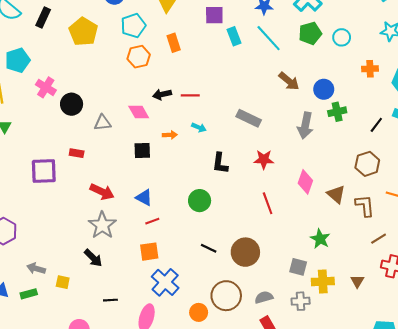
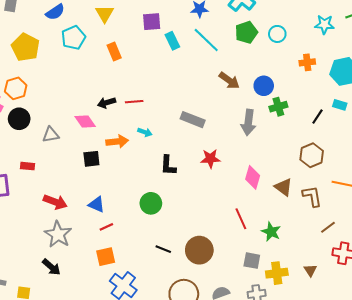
orange hexagon: (139, 57) -> (16, 88), moved
orange arrow: (170, 135) -> (117, 141), size x1.5
red line: (268, 203) -> (241, 219), moved

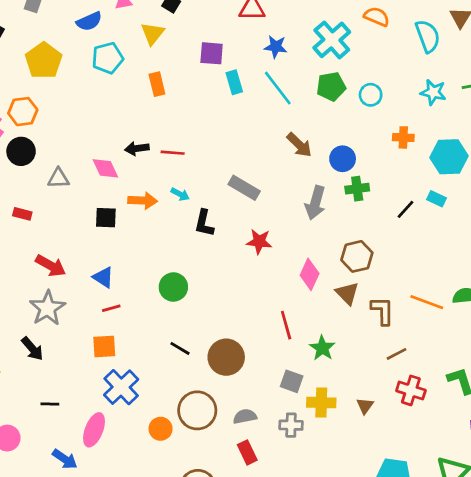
brown hexagon: (312, 155) -> (357, 256), moved
black L-shape: (168, 165) -> (204, 223), moved

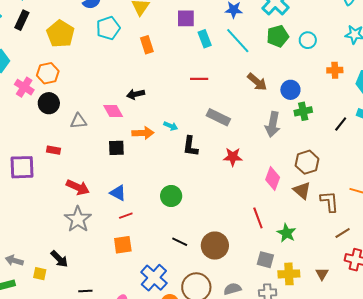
red line: (173, 153) -> (199, 79), moved
black arrow: (32, 349) -> (59, 259), moved
blue cross: (121, 387) -> (154, 278), moved

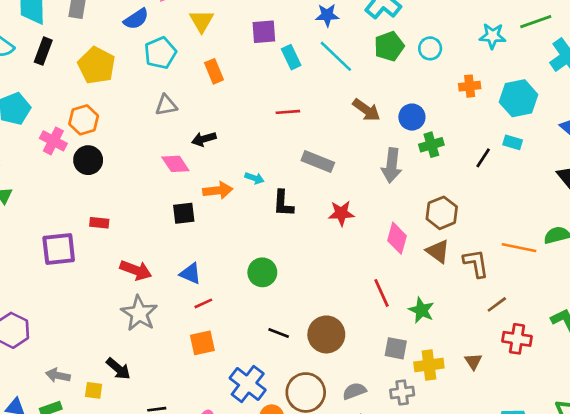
gray triangle: (78, 121) -> (166, 105), moved

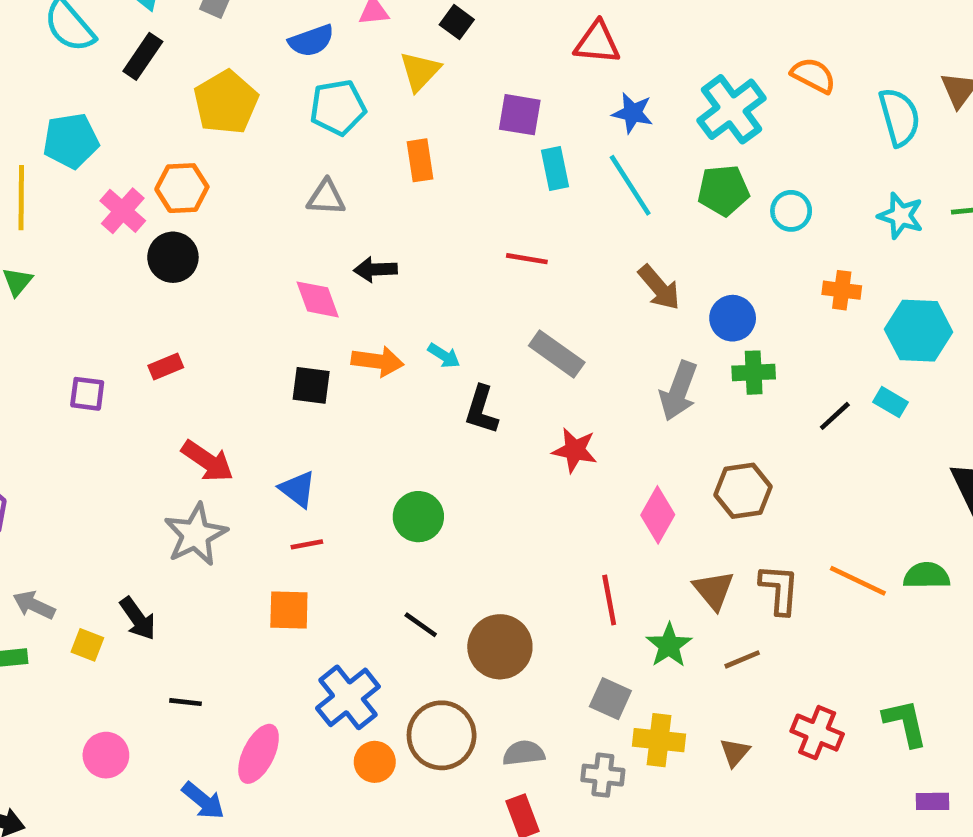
red rectangle: (99, 223) -> (166, 367), turned -42
purple square: (59, 249) -> (87, 394), size x0.6
brown triangle: (438, 251) -> (714, 590), moved
brown line: (497, 304) -> (742, 659), moved

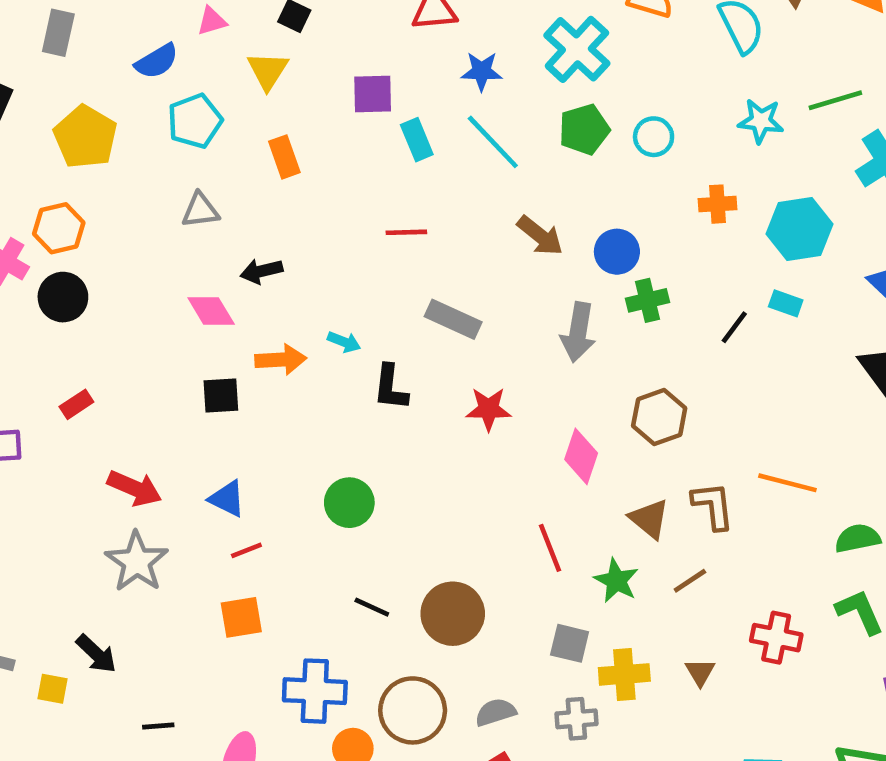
green semicircle: (927, 576) -> (858, 538), moved
blue cross: (348, 697) -> (315, 691), turned -38

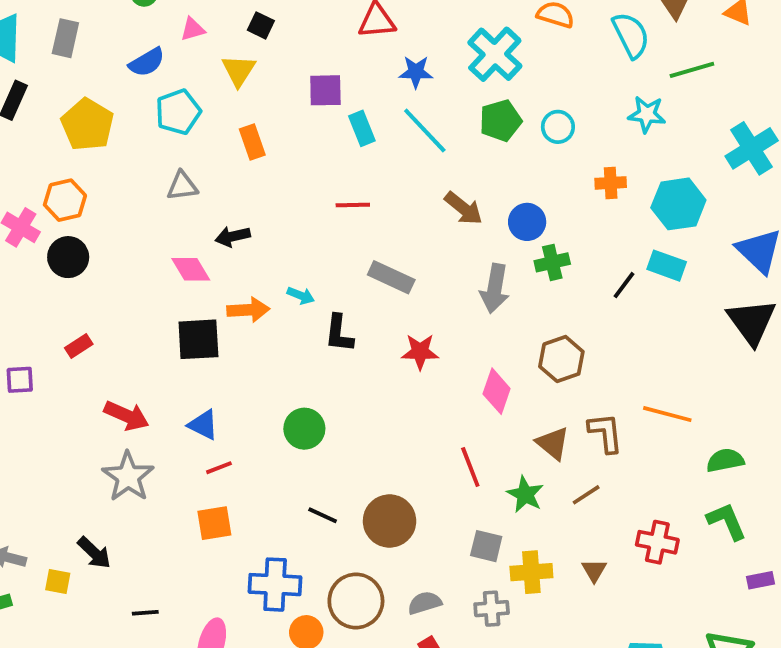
green line: (835, 100) -> (692, 70), moved
cyan rectangle: (786, 303) -> (667, 266), size x1.4
black square: (221, 395) -> (198, 339), size x1.4

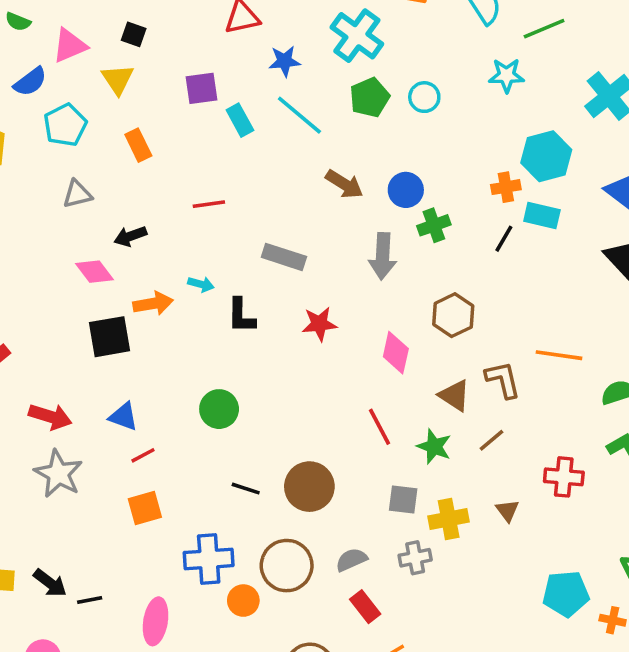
pink triangle: (193, 29) -> (70, 46), size x1.5
orange cross: (611, 183) -> (506, 187), moved
red line: (353, 205) -> (209, 204), moved
black arrow: (94, 553) -> (50, 583), moved

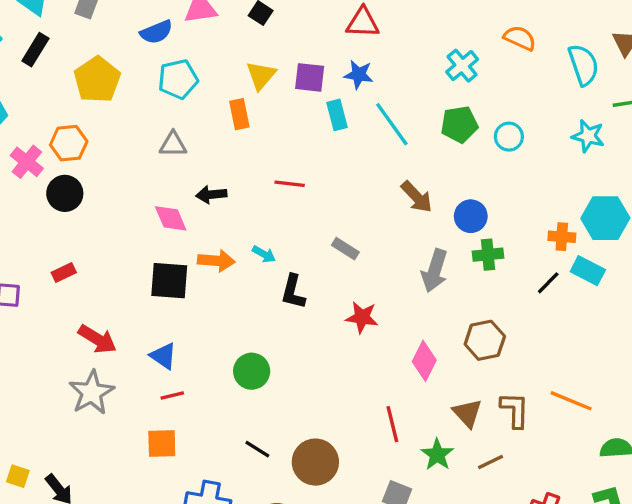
cyan cross: (357, 36) -> (462, 66), size x0.7
blue star: (285, 61) -> (359, 75), moved
yellow triangle: (118, 79) -> (261, 75), moved
gray rectangle: (284, 257) -> (345, 249), size x0.7

